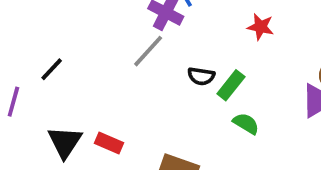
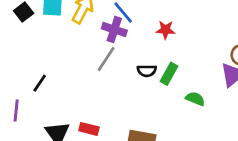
red star: (261, 27) -> (165, 30), moved
green semicircle: (246, 124) -> (195, 99), moved

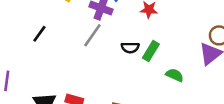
black line: (40, 83) -> (39, 34), moved

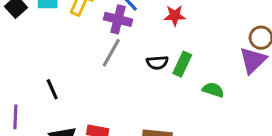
black line: (39, 34) -> (52, 89), moved, turned -54

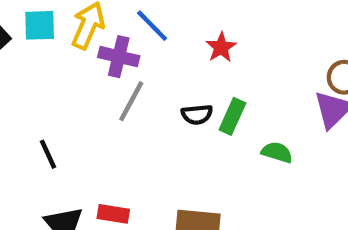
red star: (175, 16) -> (221, 47), turned -30
purple cross: (118, 19) -> (119, 57), moved

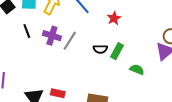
purple cross: (119, 57) -> (52, 36), moved
black line: (48, 154) -> (27, 31), moved

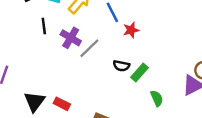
red star: (114, 18) -> (131, 30), moved
green semicircle: (137, 69) -> (157, 98), turned 32

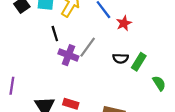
black line: (44, 26) -> (55, 34), moved
purple cross: (71, 38) -> (68, 55), moved

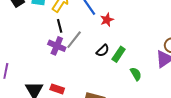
black line: (55, 34) -> (60, 26), moved
black semicircle: (121, 58) -> (103, 51), turned -48

